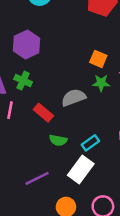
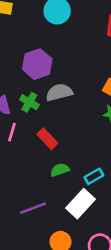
gray semicircle: (74, 98) -> (59, 92), moved
green semicircle: (58, 140) -> (60, 170), turned 144

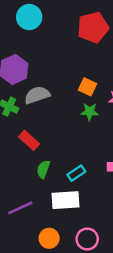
green semicircle: (60, 170) -> (43, 169), turned -48
white rectangle: (81, 204) -> (66, 200), turned 48

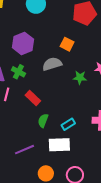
orange square: (88, 87) -> (67, 44), moved
gray semicircle: (37, 95) -> (52, 64), moved

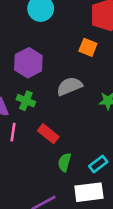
orange square: (67, 44) -> (88, 47), moved

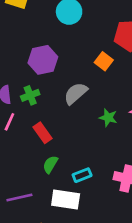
gray semicircle: (69, 86) -> (76, 93), turned -35
green cross: (26, 101) -> (30, 95), turned 30

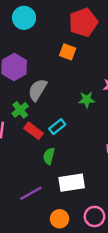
gray semicircle: (76, 93) -> (38, 90), moved
green cross: (30, 95) -> (20, 110), moved
cyan rectangle: (82, 175) -> (57, 127), moved

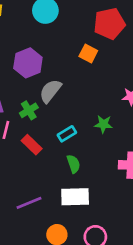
green star: (87, 100) -> (103, 124), moved
red rectangle: (34, 131) -> (32, 145), moved
green semicircle: (49, 156) -> (74, 164), moved, turned 140

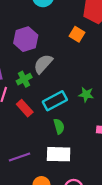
cyan rectangle: (67, 134) -> (55, 101), size x1.5

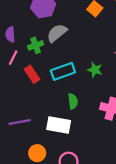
green semicircle: (59, 126) -> (73, 101), moved

